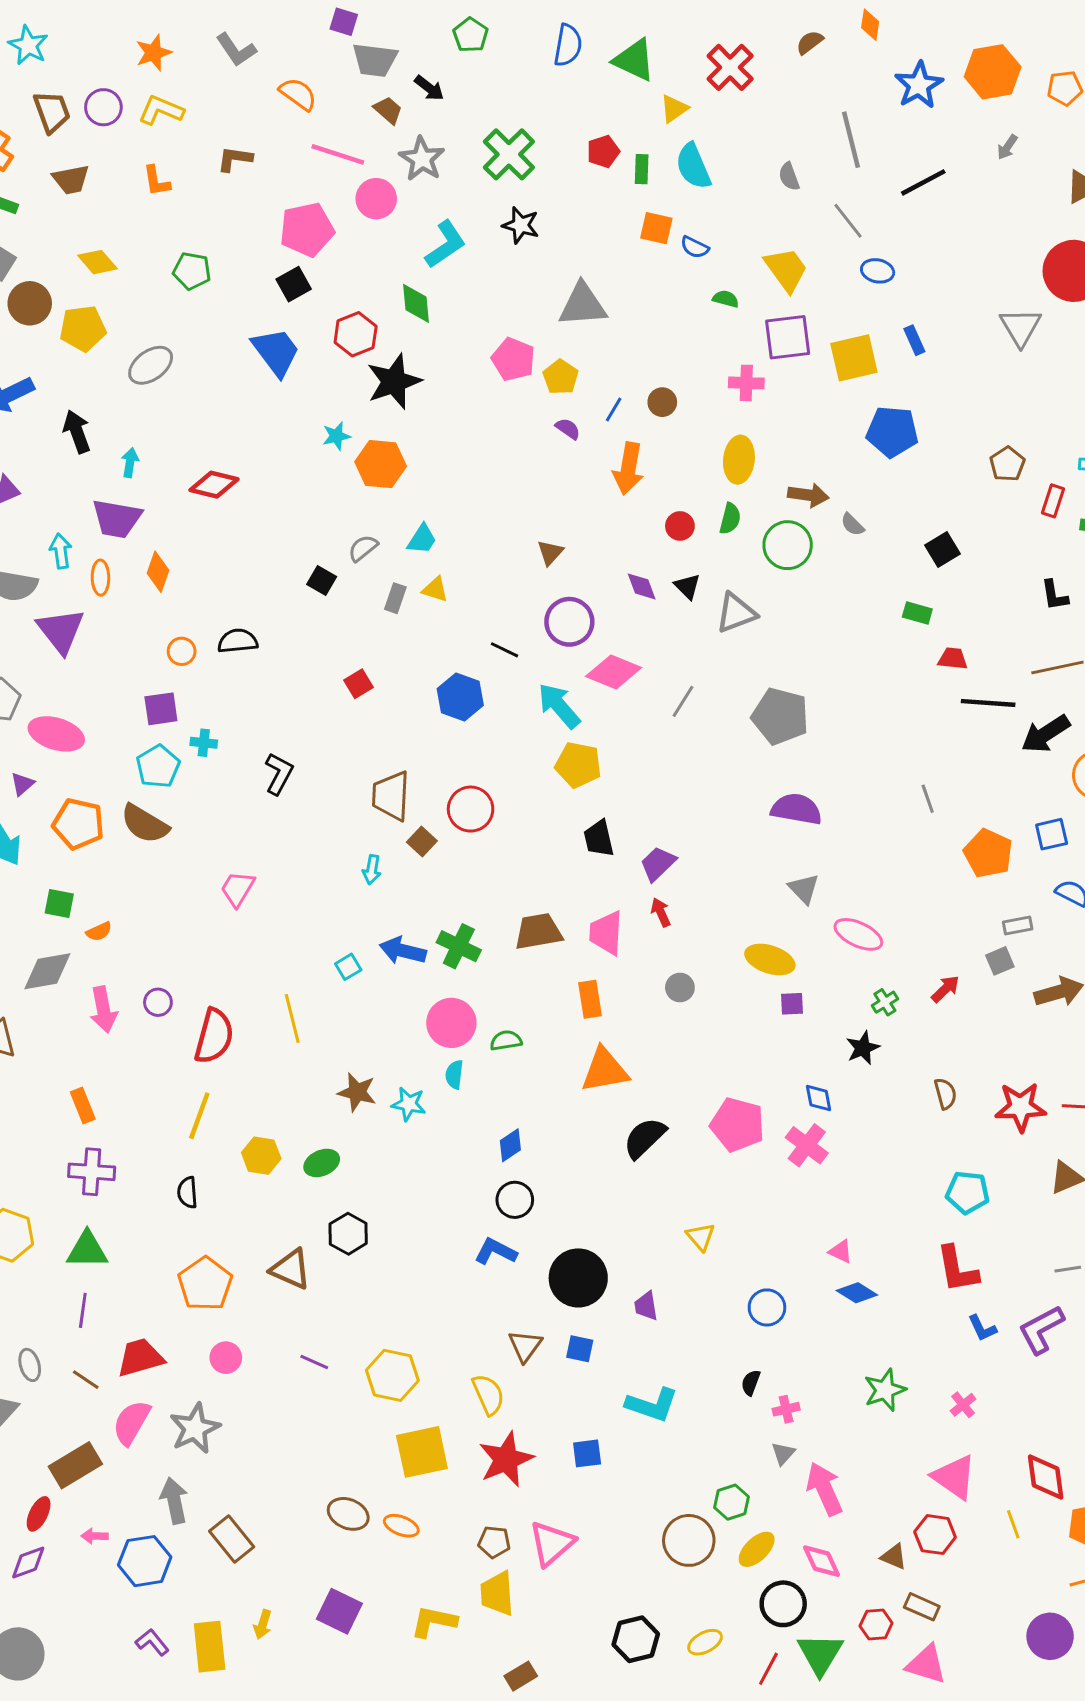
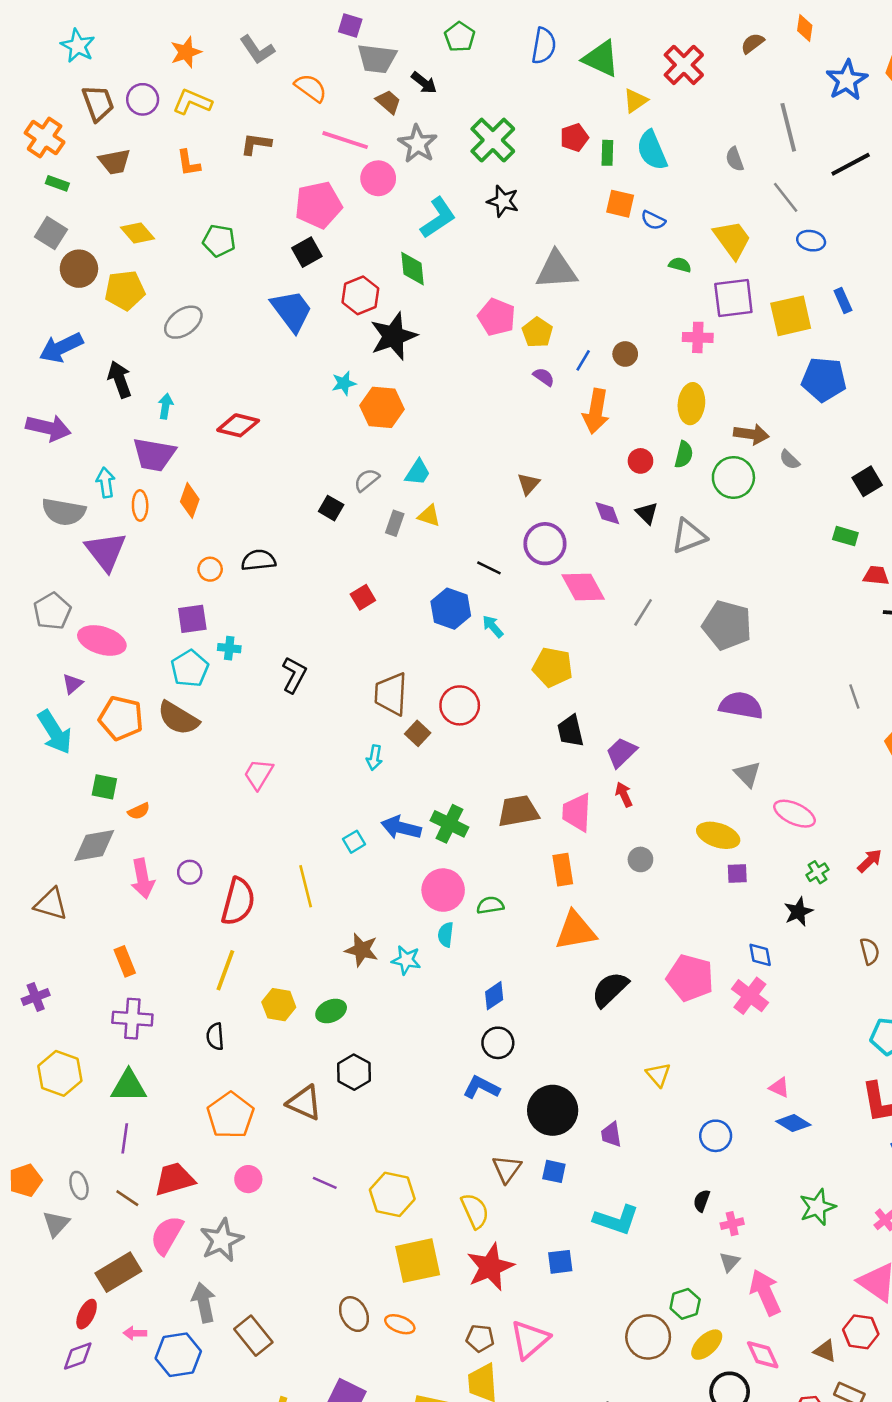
pink diamond: (614, 672) -> (583, 587), turned 39
cyan arrow: (559, 706) -> (493, 626), moved, size x0.6
brown ellipse: (348, 1514) -> (354, 1314), turned 40

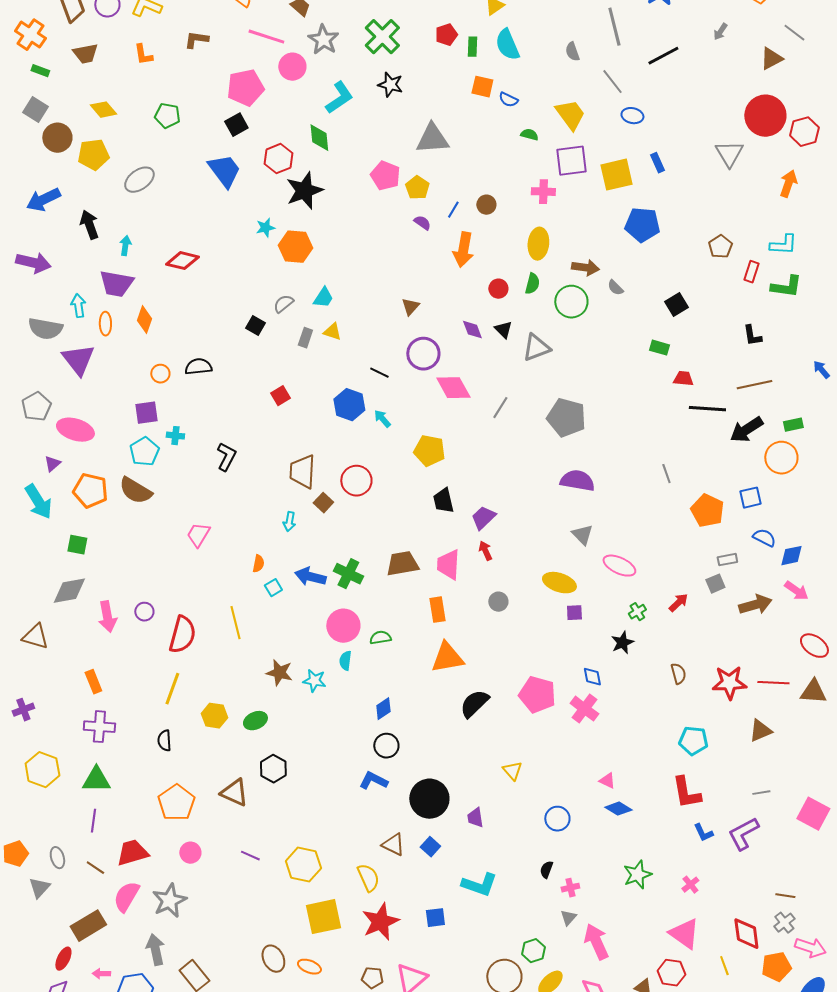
orange semicircle: (139, 811) -> (258, 564), moved, turned -54
brown triangle: (507, 1169) -> (393, 845), turned -40
blue square: (554, 1171) -> (430, 847), turned 30

